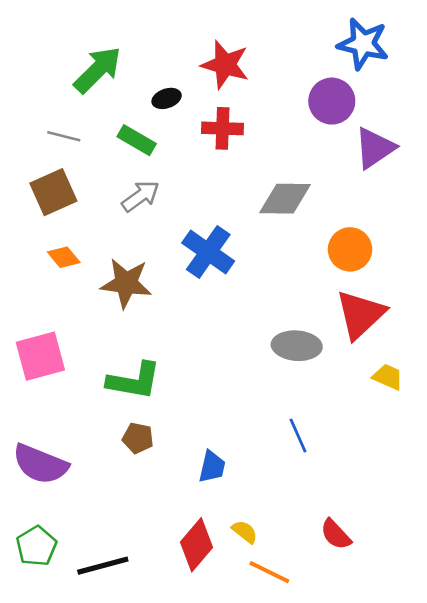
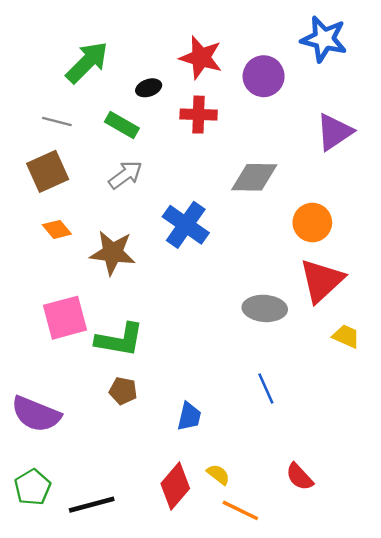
purple circle: (332, 101) -> (264, 76), moved
pink square: (40, 356) -> (65, 318), moved

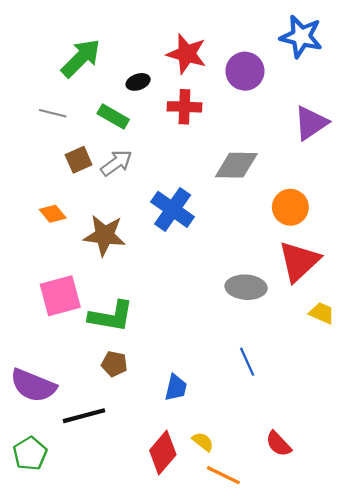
brown square: (48, 171) -> (79, 160), moved, size x0.7
black line: (92, 505) -> (84, 416), moved

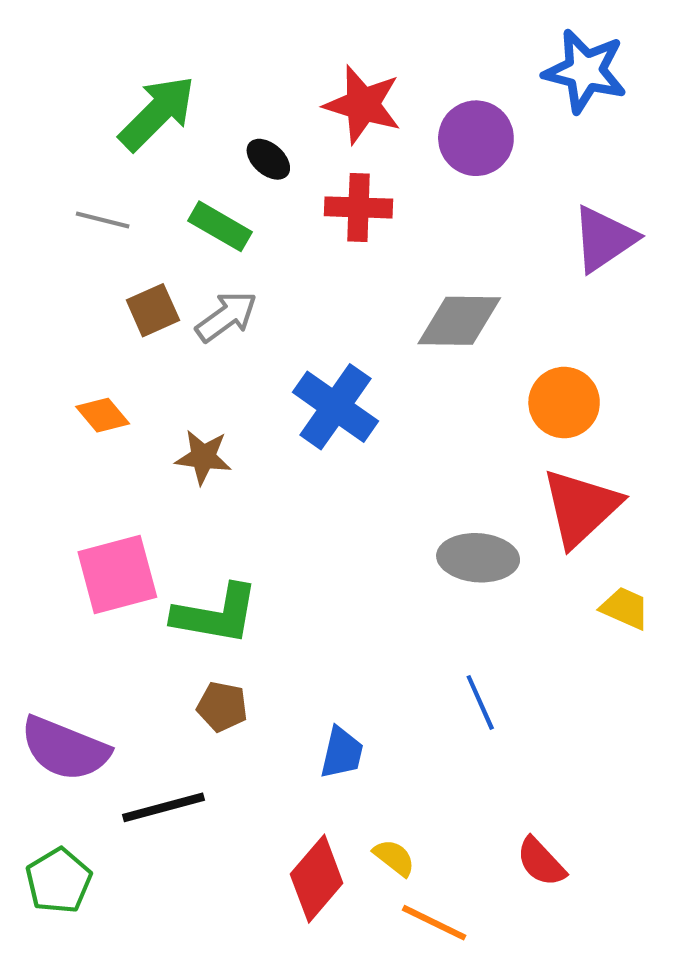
black ellipse: (138, 82) -> (268, 159), turned 60
brown star: (105, 235) -> (203, 457), size x0.7

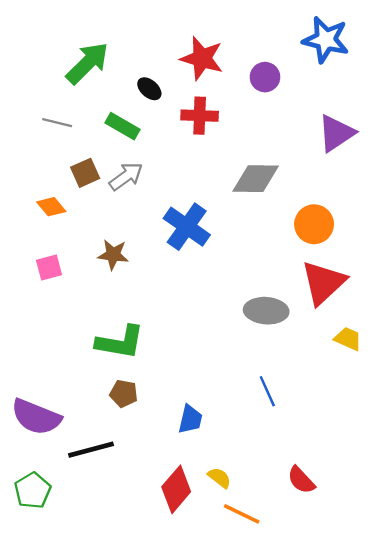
purple circle: (476, 138) -> (265, 77), size x0.7
orange diamond: (103, 415) -> (51, 207), moved
pink square: (117, 575) -> (49, 267), moved, size x0.6

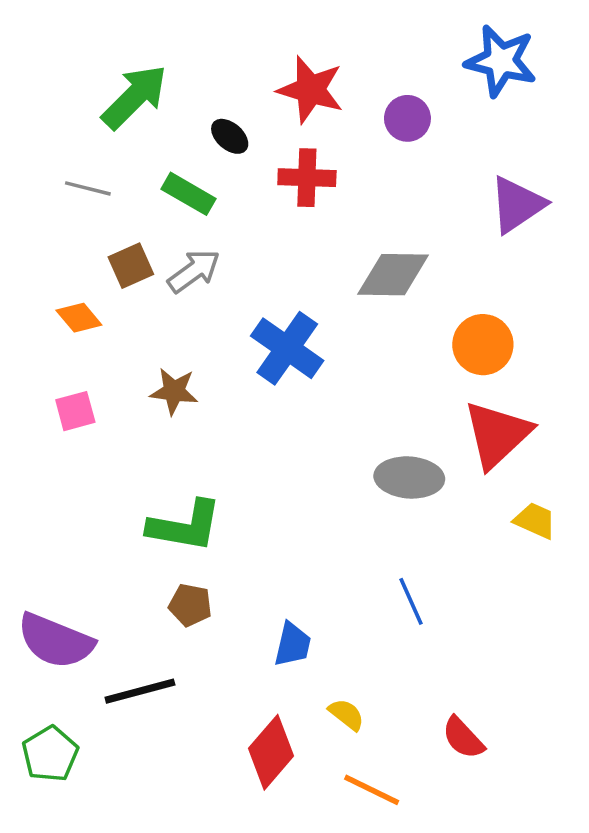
yellow semicircle: (219, 478) -> (346, 714), moved

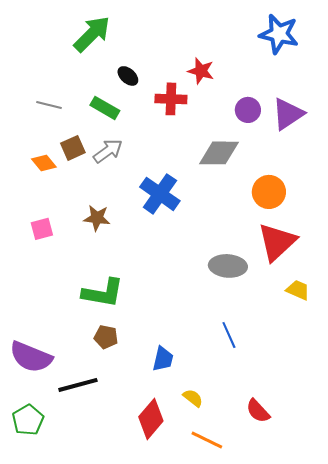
red star: (311, 90) -> (201, 71), moved, size x0.7
green arrow: (135, 97) -> (92, 34), moved
purple circle: (407, 118) -> (248, 110), moved
orange diamond: (79, 318) -> (44, 163), moved

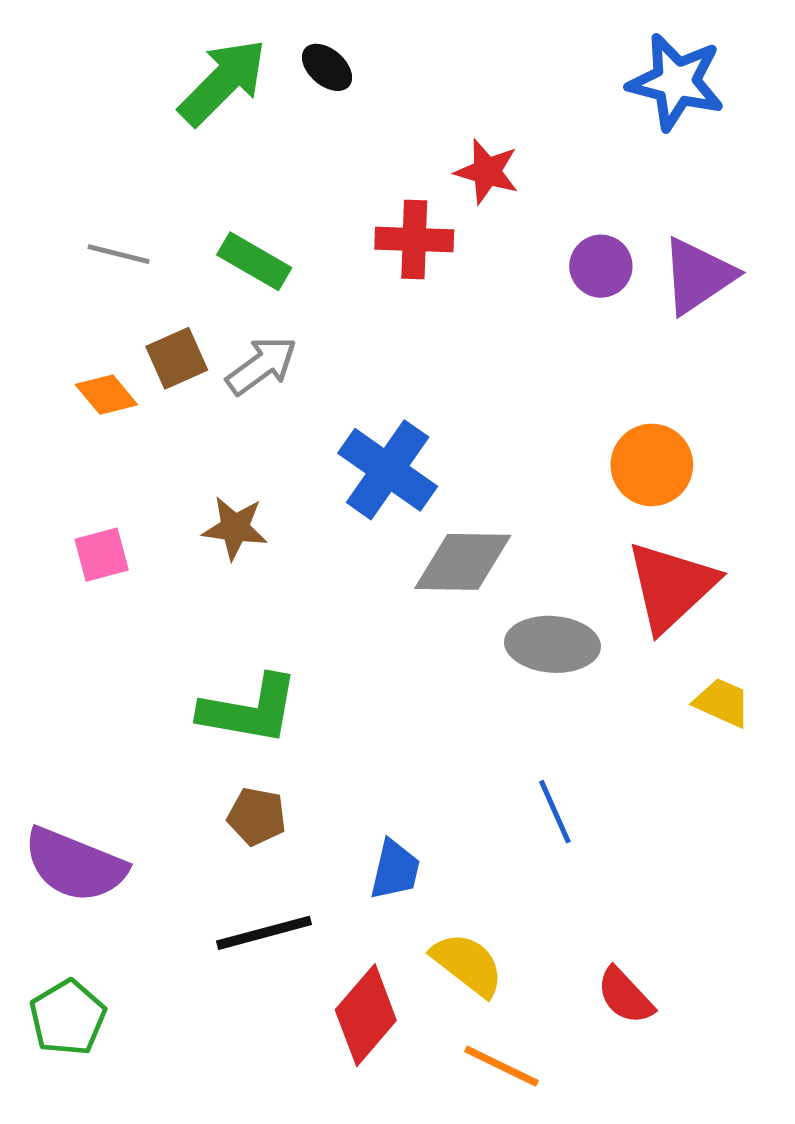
black ellipse: (128, 76) -> (327, 67), moved
gray diamond: (219, 153) -> (463, 562), moved
black line: (78, 385) -> (264, 933), moved
yellow semicircle: (193, 398) -> (468, 964), size x1.5

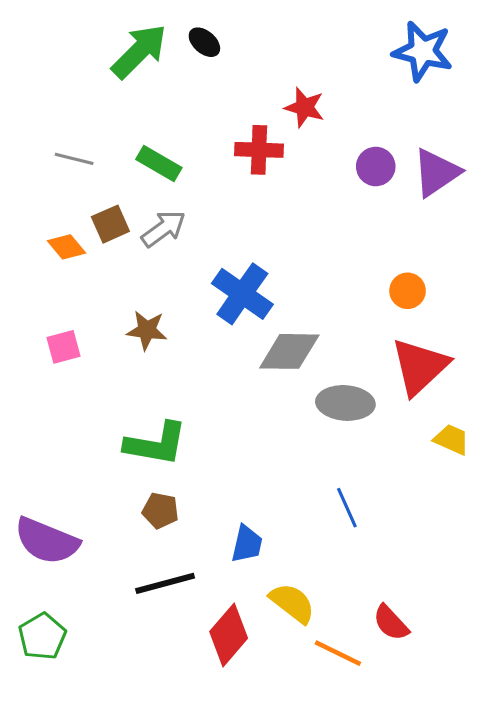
orange circle: (652, 465) -> (408, 291), size x0.7
orange line: (502, 1066) -> (338, 653), moved

